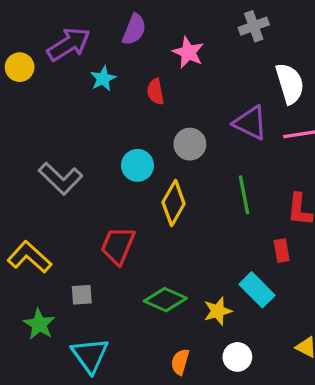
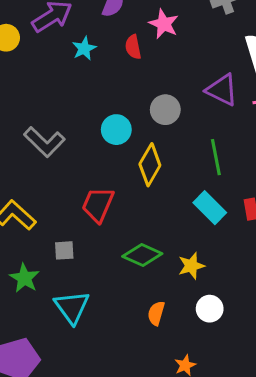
red semicircle: (156, 92) -> (133, 47), moved
cyan rectangle: (257, 290) -> (210, 208), moved

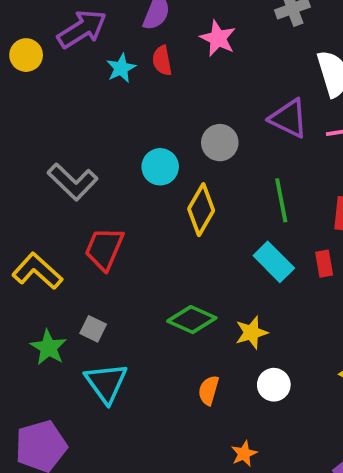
red semicircle: (133, 47) -> (162, 61), moved
red trapezoid: (98, 205) -> (104, 249), moved
gray square: (64, 250) -> (93, 329), moved, turned 30

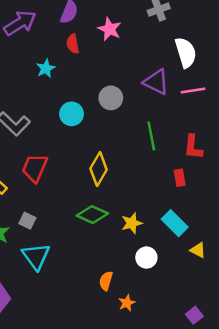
cyan star: (121, 68) -> (46, 68), moved
yellow diamond: (201, 210) -> (99, 169), moved
cyan rectangle: (274, 262) -> (175, 223), moved
orange semicircle: (209, 390) -> (106, 281), moved

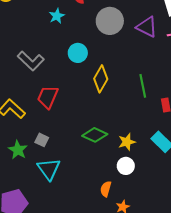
gray circle: (111, 98) -> (110, 21), moved, size x1.4
green line: (151, 136) -> (143, 86), moved
yellow diamond: (99, 169) -> (101, 79), moved
white circle: (146, 258) -> (126, 166), moved

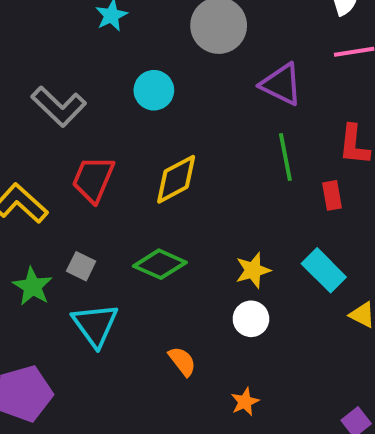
purple triangle: (147, 27) -> (281, 84), moved
yellow diamond: (101, 79) -> (176, 179), moved, turned 32
green diamond: (95, 135) -> (160, 264), moved
orange semicircle: (106, 189) -> (182, 361), moved, turned 126

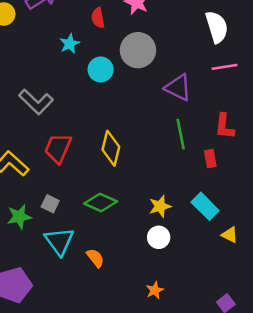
cyan circle: (154, 90) -> (101, 70), moved
yellow diamond: (176, 179) -> (111, 148), turned -48
green star: (32, 286) -> (19, 217), turned 30
orange semicircle: (182, 361) -> (95, 258), moved

